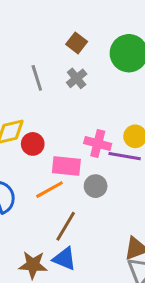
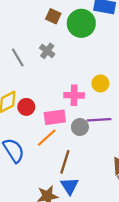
brown square: (77, 43) -> (53, 16), moved
purple line: (125, 156) -> (99, 120), moved
blue triangle: (64, 259) -> (70, 186), turned 48

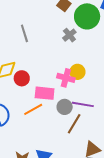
gray cross: (47, 51) -> (69, 35), moved
yellow circle: (100, 83) -> (77, 72), moved
brown line: (65, 162) -> (74, 124), moved

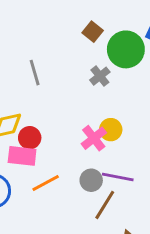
pink cross: (66, 78) -> (94, 138), turned 36
pink rectangle: (45, 93) -> (22, 156), moved

